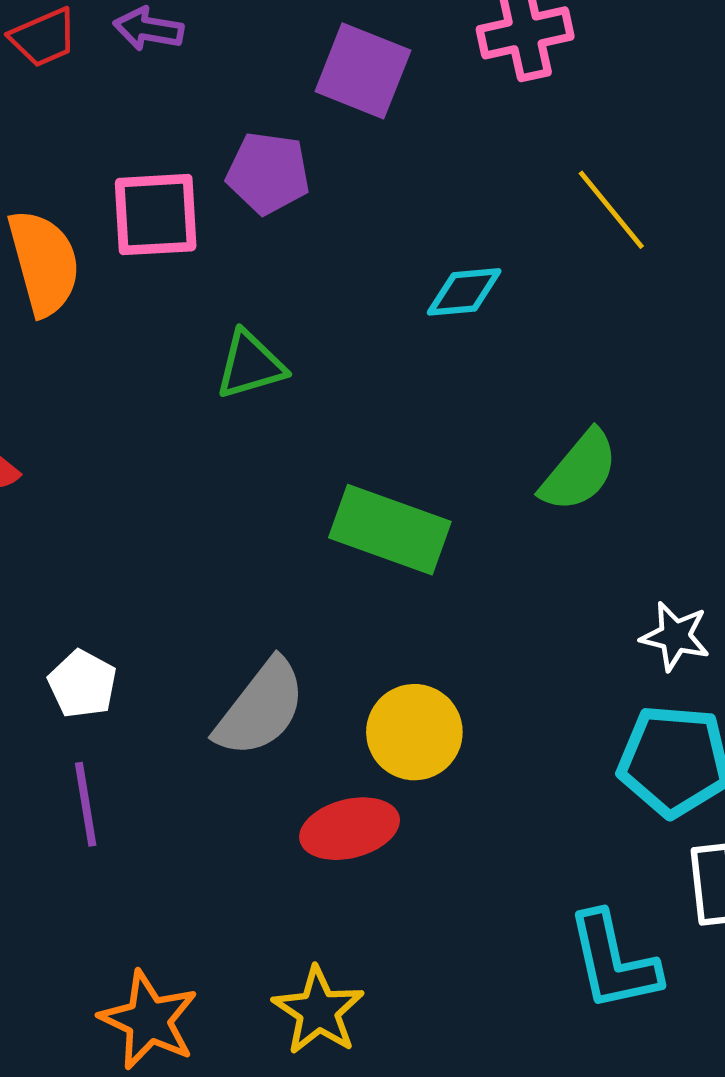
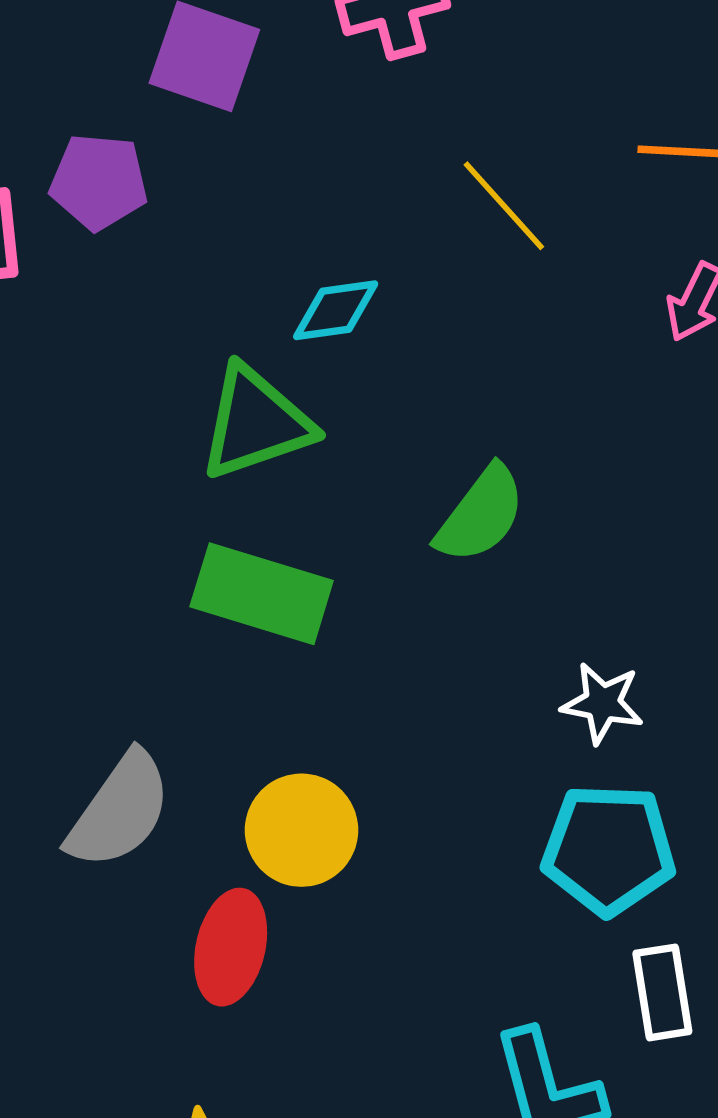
green triangle: (250, 365) -> (256, 423), moved, size x1.4
red ellipse: (350, 829) -> (231, 947), turned -60

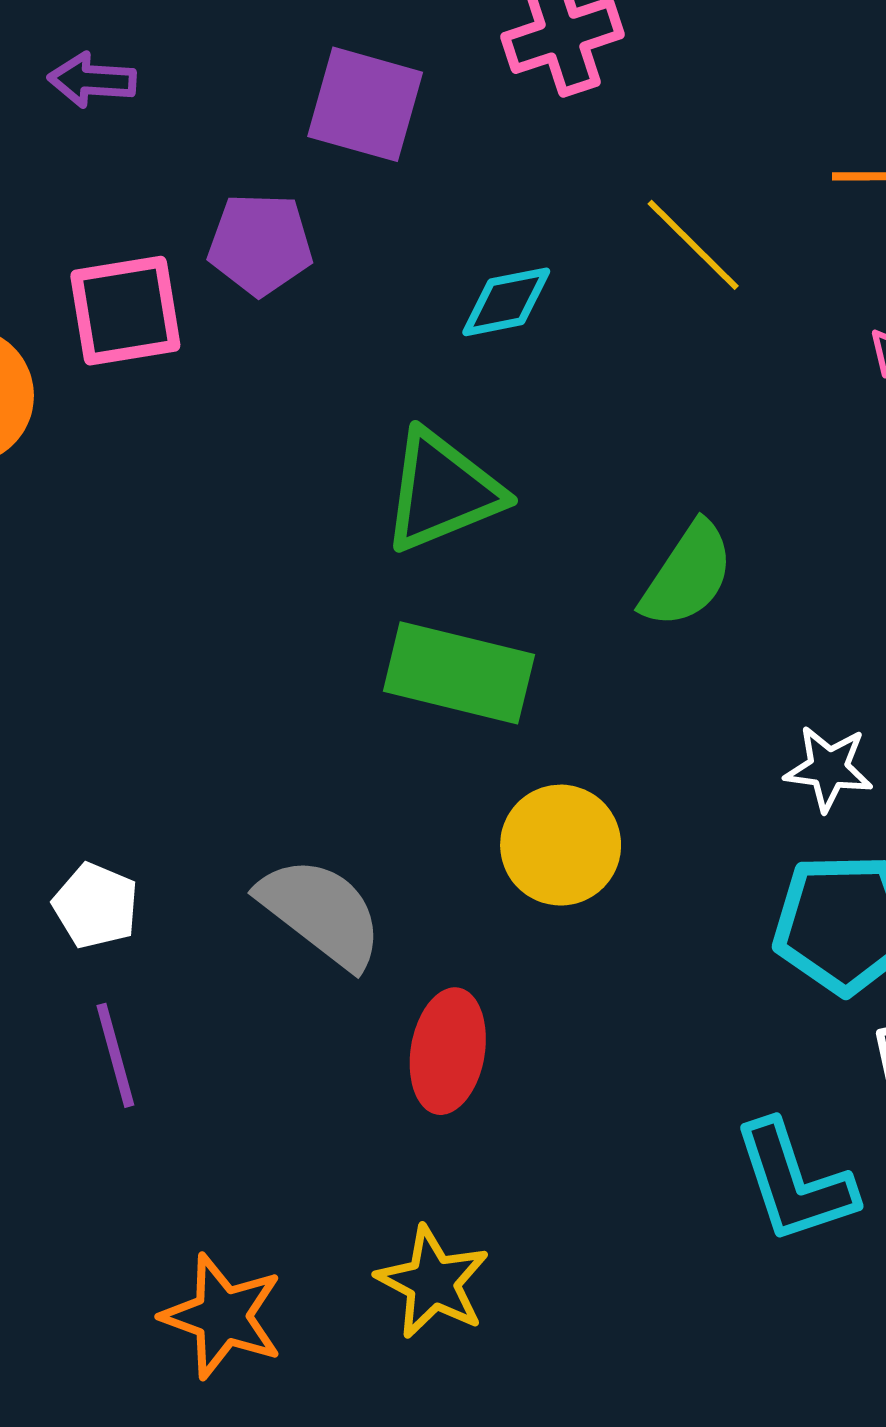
cyan diamond: (336, 310) -> (506, 302), moved
gray semicircle: (119, 810) -> (321, 912), turned -84
yellow circle: (302, 830) -> (561, 845), moved

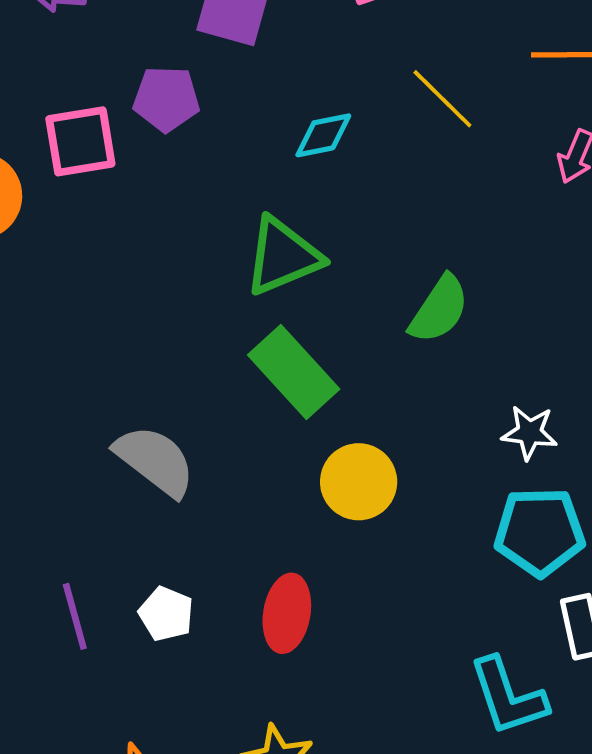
green rectangle: (459, 673) -> (294, 372), turned 34
white pentagon: (96, 906) -> (166, 614), moved
gray semicircle: (321, 912) -> (155, 461), moved

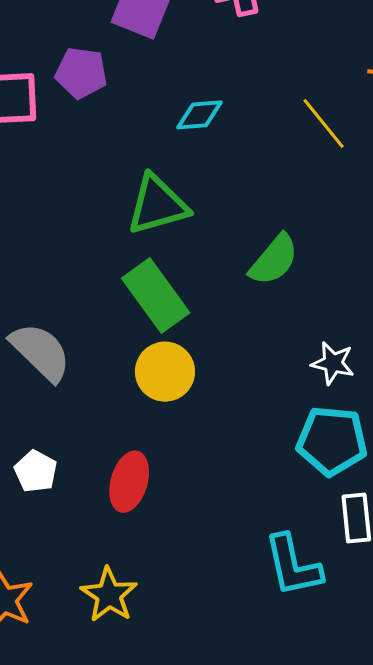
yellow line: (442, 99) -> (324, 123), moved
yellow circle: (359, 482) -> (165, 372), moved

